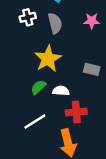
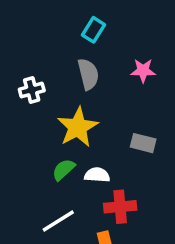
white cross: (28, 17) -> (32, 90), moved

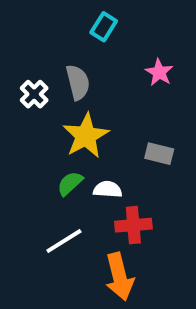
pink star: (143, 71) -> (159, 72), turned 30
gray semicircle: (88, 74) -> (78, 82), moved
white cross: (32, 90) -> (34, 94), turned -30

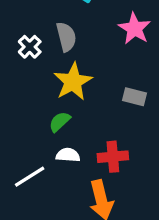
pink star: (159, 72) -> (135, 28), size x1.4
white semicircle: (108, 189) -> (68, 155), moved
white line: (64, 241) -> (30, 177), moved

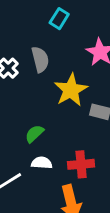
yellow star: (73, 82) -> (71, 90), moved

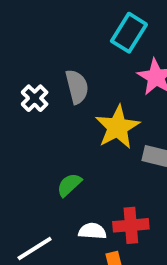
cyan rectangle: (59, 19) -> (129, 33), moved, size x1.4
white semicircle: (42, 163) -> (92, 231), moved

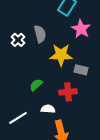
yellow star: (117, 127) -> (61, 55), turned 30
red cross: (131, 225) -> (68, 92), moved

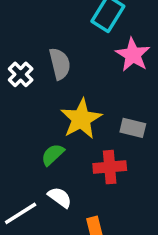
yellow star: (61, 55) -> (81, 119), moved, turned -30
white semicircle: (48, 109) -> (60, 197), moved, turned 32

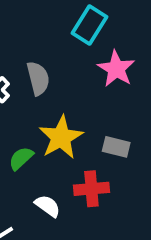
green semicircle: (53, 155) -> (21, 158), moved
white semicircle: (60, 197) -> (48, 206), moved

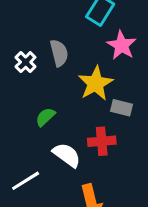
yellow star: (61, 137) -> (96, 83), moved
white semicircle: (48, 206) -> (67, 155), size x1.4

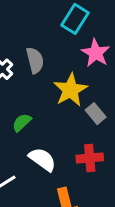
gray rectangle: (121, 108) -> (96, 114), turned 36
red cross: (102, 141) -> (90, 158), moved

